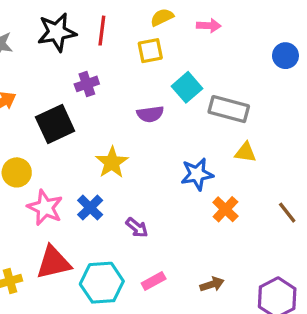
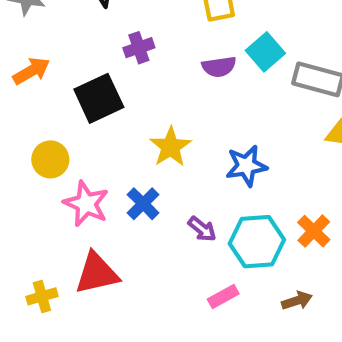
purple semicircle: (150, 114) -> (219, 67), moved
blue star: (197, 174) -> (246, 166), moved
orange cross: (225, 209) -> (314, 231), moved
cyan hexagon: (102, 283) -> (257, 242), moved

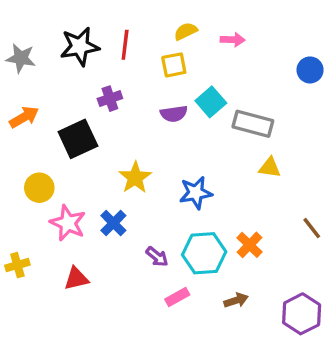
purple arrow: (202, 229) -> (157, 257), moved
red triangle: (97, 273) -> (76, 278), size x0.7
yellow cross: (42, 296) -> (17, 265), moved

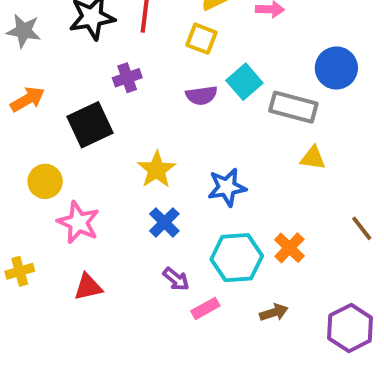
yellow square: (174, 65) -> (201, 39), turned 32
blue circle: (310, 70) -> (336, 68), moved, size x1.4
blue cross: (113, 223) -> (164, 222), moved
purple arrow: (157, 257) -> (176, 279), moved

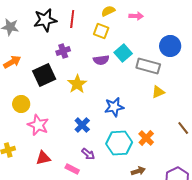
yellow triangle: (313, 158) -> (158, 92), turned -32
yellow star: (157, 170) -> (77, 84), moved
pink rectangle: (205, 308) -> (72, 169), moved, turned 56

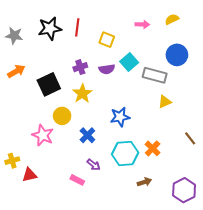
yellow semicircle: (108, 11) -> (172, 19), moved
purple cross: (63, 51) -> (80, 67), moved
yellow circle: (21, 104) -> (62, 116), moved
red triangle: (43, 158) -> (29, 175), moved

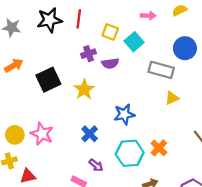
cyan square: (129, 62) -> (134, 42), moved
purple cross: (80, 67) -> (89, 54), moved
yellow circle: (62, 116) -> (15, 135), moved

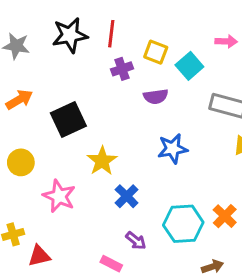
pink arrow: (148, 16) -> (226, 41), moved
purple cross: (89, 54) -> (122, 69), moved
yellow star: (84, 89) -> (102, 161), moved
blue star: (124, 114) -> (173, 149), moved
yellow circle: (15, 135) -> (21, 162), moved

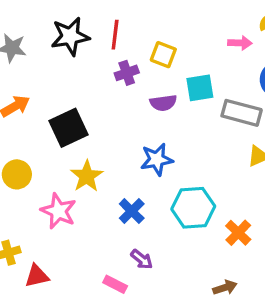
cyan square: (189, 66) -> (200, 88), moved, turned 32
blue star: (173, 149) -> (157, 159), moved
yellow star: (102, 161) -> (87, 176), moved
cyan hexagon: (183, 224) -> (193, 208), moved

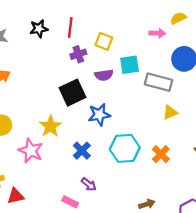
black star: (70, 36) -> (39, 29), size x0.7
black square: (68, 128) -> (73, 93), moved
orange cross: (238, 233) -> (161, 154), moved

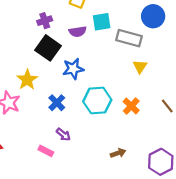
purple cross: (78, 54) -> (45, 21), moved
black square: (73, 93) -> (48, 48), turned -30
yellow triangle: (170, 112) -> (140, 67), turned -32

